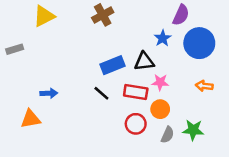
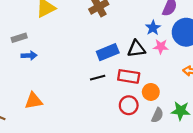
pink star: (160, 82) -> (161, 47), moved
blue arrow: (49, 93) -> (29, 55), moved
black line: (101, 93) -> (98, 78), turned -56

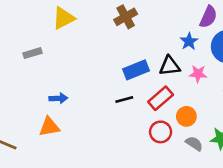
pink star: (161, 47) -> (198, 74), moved
blue arrow: (29, 55) -> (58, 98), moved
red rectangle: (129, 76) -> (161, 98), turned -50
gray semicircle: (157, 115) -> (194, 144), turned -80

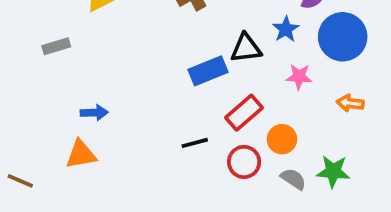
black triangle: (170, 66) -> (246, 48), moved
black line: (124, 100) -> (195, 143), moved

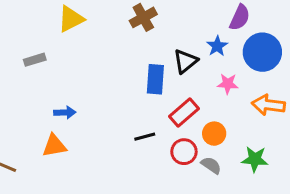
black triangle: (246, 48) -> (185, 61), turned -32
blue rectangle: (208, 71) -> (155, 79), turned -64
orange arrow: (350, 103) -> (268, 105), size x1.5
gray semicircle: (293, 179) -> (211, 165), moved

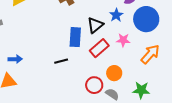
orange arrow: (268, 105) -> (150, 54), turned 125
red rectangle: (184, 112) -> (99, 48), moved
black line: (145, 137) -> (61, 61), moved

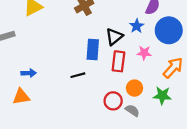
red rectangle: (99, 48) -> (118, 61), turned -42
green star: (141, 90) -> (162, 96), moved

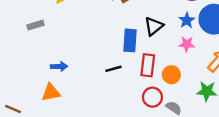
blue star: (137, 26) -> (187, 20), moved
red rectangle: (118, 61) -> (148, 65), moved
orange circle: (135, 88) -> (171, 75), moved

